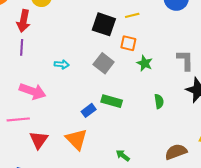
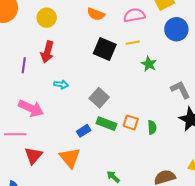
red arrow: (24, 21) -> (47, 52), moved
orange square: (128, 43) -> (131, 122), moved
gray L-shape: (185, 60) -> (180, 90), turned -30
gray square: (104, 63) -> (99, 98), moved
green star: (145, 63) -> (149, 64), moved

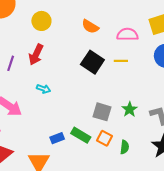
green star: (149, 64) -> (130, 109), moved
gray square: (99, 98) -> (102, 112), moved, turned -36

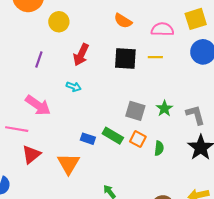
yellow circle: (41, 21) -> (59, 22), moved
red arrow: (36, 55) -> (81, 55), moved
black square: (92, 62) -> (125, 58), turned -30
blue rectangle: (57, 138) -> (88, 139), turned 40

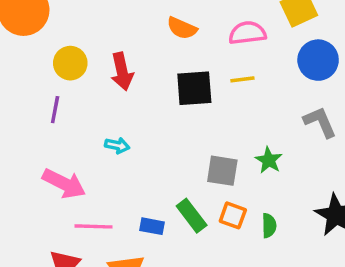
yellow circle: (59, 22) -> (70, 63), moved
red arrow: (81, 55) -> (122, 71), moved, turned -30
gray L-shape: (196, 115) -> (320, 122), moved
pink line: (17, 129) -> (93, 226), moved
green rectangle: (113, 136) -> (192, 216), turned 30

